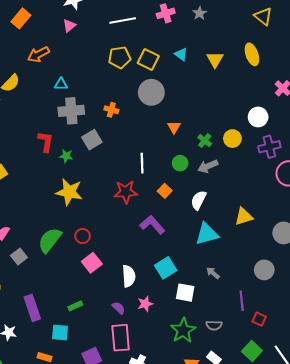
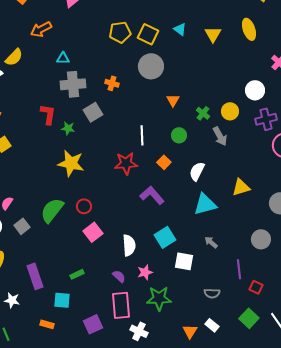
gray arrow: (208, 166) -> (220, 136), moved, turned -96
green star: (183, 330) -> (159, 298), moved, turned 30

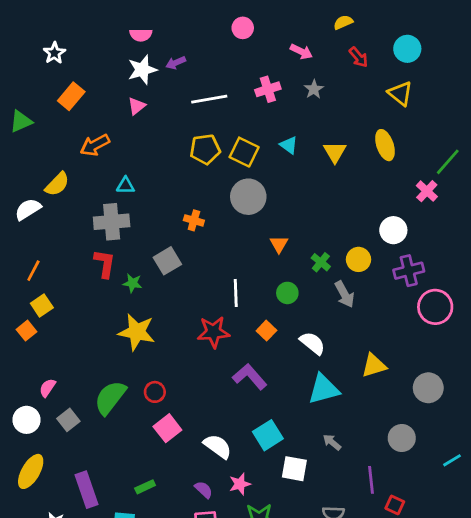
gray cross: (73, 84) -> (112, 222), moved
white semicircle: (197, 171) -> (312, 343), turned 102
white semicircle: (129, 245) -> (218, 446), turned -50

